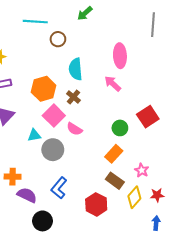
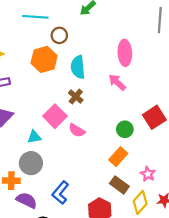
orange hexagon: (44, 89) -> (44, 59), moved
gray circle: (53, 150) -> (31, 163), moved

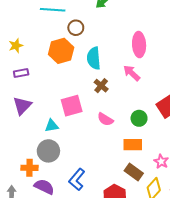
brown cross: (76, 97) -> (101, 86), moved
pink square: (55, 116) -> (72, 106), turned 30
pink semicircle: (77, 130) -> (105, 119), moved
orange rectangle: (118, 157) -> (133, 145), turned 48

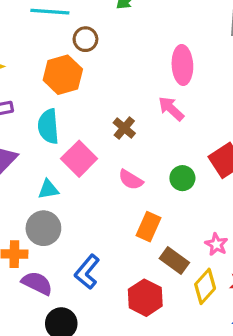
cyan semicircle: (94, 58) -> (48, 126), moved
pink square: (72, 106) -> (79, 159), turned -30
orange rectangle: (133, 145) -> (148, 227), moved, turned -66

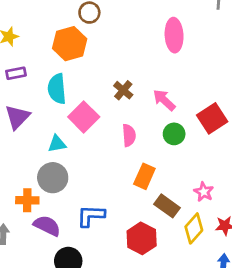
pink arrow: (171, 109) -> (164, 100), moved
pink semicircle: (131, 180) -> (129, 135), turned -125
blue L-shape: (87, 272) -> (91, 216), turned 52

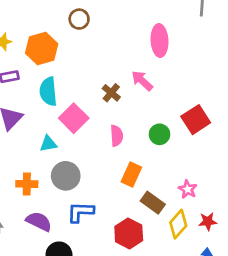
orange hexagon: (70, 44) -> (42, 49), moved
pink arrow: (164, 100) -> (142, 81), moved
gray circle: (53, 178) -> (66, 176), moved
orange cross: (27, 200) -> (27, 184), moved

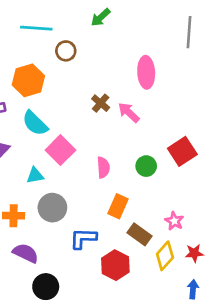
cyan semicircle: (48, 91) -> (35, 123), turned -40
brown cross: (111, 93) -> (101, 103), moved
blue L-shape: (80, 212) -> (83, 238), moved

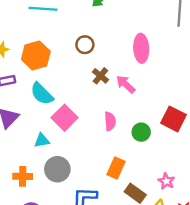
brown circle: (66, 51) -> (85, 45), moved
red square: (182, 151) -> (174, 119), turned -30
pink semicircle: (103, 167) -> (110, 121), moved

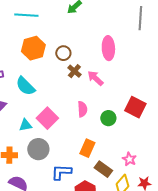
brown circle: (85, 45) -> (63, 53), moved
orange hexagon: (36, 55) -> (33, 48), moved
pink square: (65, 118) -> (47, 118), moved

